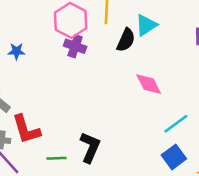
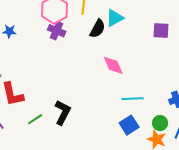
cyan line: (176, 124) -> (133, 99), turned 30
green line: (56, 158) -> (35, 119), turned -35

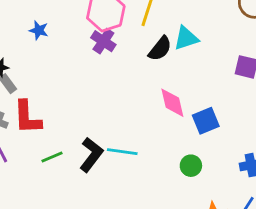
cyan line: (133, 99) -> (122, 152), moved
green circle: (160, 123) -> (191, 166), moved
blue square: (129, 125) -> (206, 121), moved

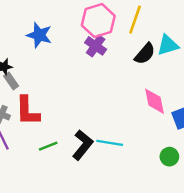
blue star: (39, 30) -> (39, 35), size x1.5

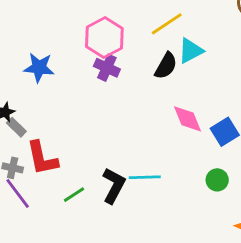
yellow line: (135, 20) -> (167, 24), moved, turned 48

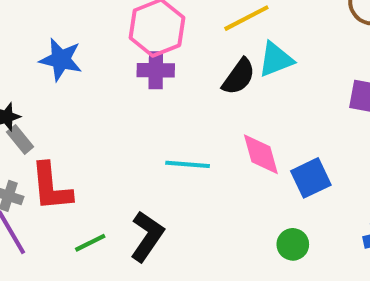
purple cross: (107, 68) -> (156, 70), turned -30
cyan line: (145, 177) -> (188, 164), moved

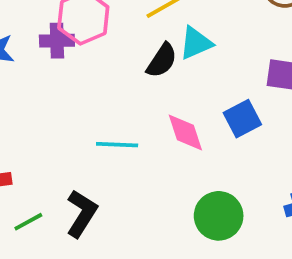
purple cross: (156, 70) -> (57, 41), moved
blue square: (311, 178) -> (242, 119), moved
green circle: (293, 244) -> (219, 216), size x1.6

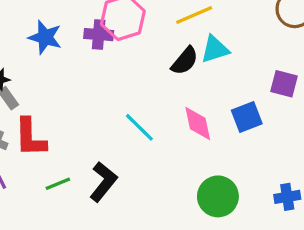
cyan line: (117, 145) -> (139, 127), turned 36

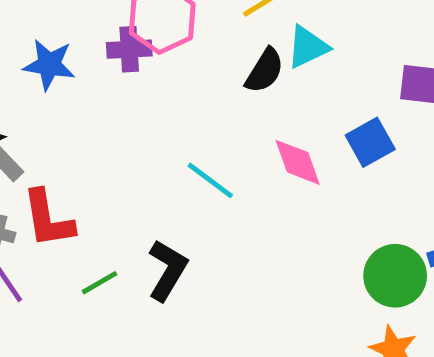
green circle: (218, 196) -> (395, 276), moved

